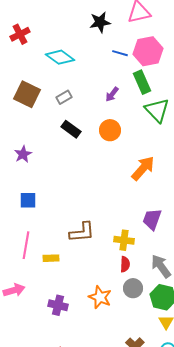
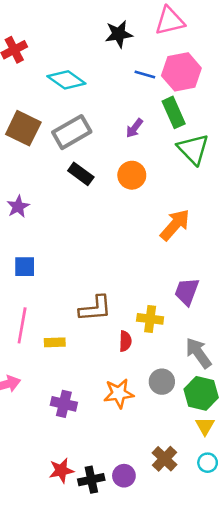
gray rectangle: (64, 97) -> (72, 132), size x1.8
red semicircle: (125, 264) -> (125, 341), moved
orange star: (100, 297) -> (119, 393), turned -30

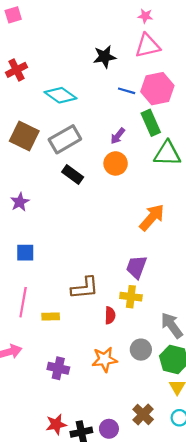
green triangle: (193, 149) -> (167, 154), turned -44
orange circle: (132, 175) -> (116, 163), moved
purple trapezoid: (187, 291) -> (136, 267), moved

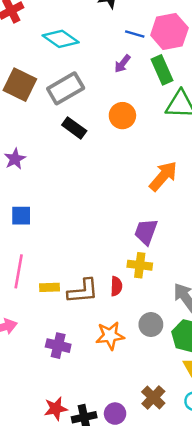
purple arrow: (118, 136) -> (122, 64), moved
brown L-shape: (85, 288) -> (83, 291), moved

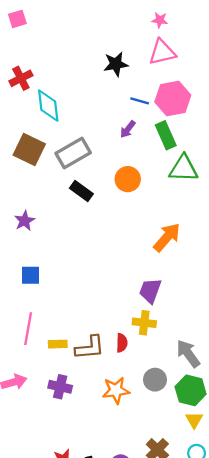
cyan diamond: (61, 39) -> (48, 106), moved, turned 48
purple cross: (58, 346) -> (60, 387), moved

